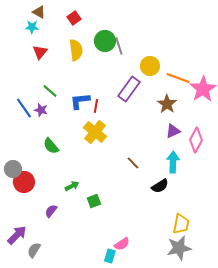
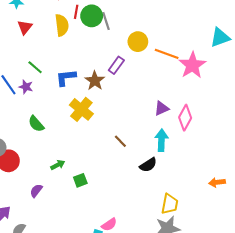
purple rectangle: (129, 89) -> (116, 65), size x0.7
brown star: (167, 104) -> (95, 81), moved
red line: (96, 106) -> (76, 12), moved

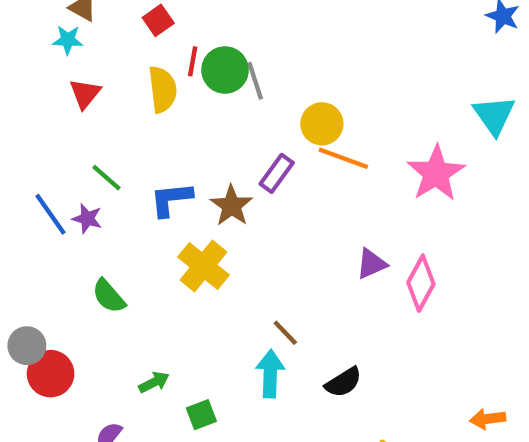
cyan triangle: (220, 37) -> (494, 115), turned -45
orange line: (167, 54) -> (343, 158), moved
cyan arrow: (162, 140) -> (270, 374), moved

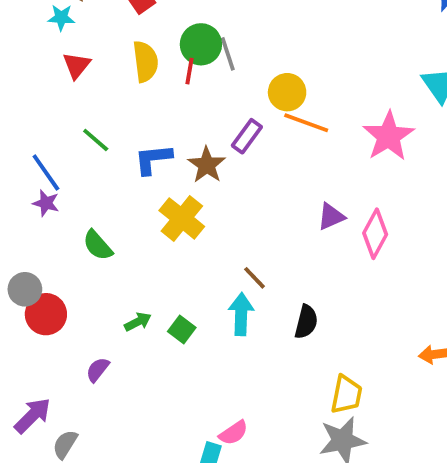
red line: (193, 61) -> (189, 71), moved
purple star: (87, 219) -> (46, 203), moved
black semicircle: (343, 382) -> (306, 322), turned -44
green square: (201, 415) -> (182, 329), moved, turned -32

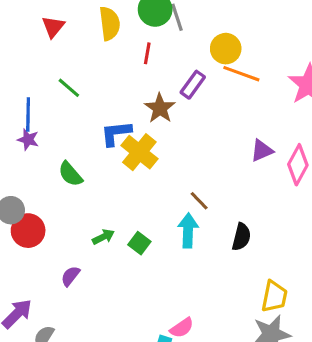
red line: (189, 71) -> (147, 53), moved
blue L-shape: (153, 159) -> (116, 133), moved
blue line: (46, 173) -> (28, 114), turned 36

